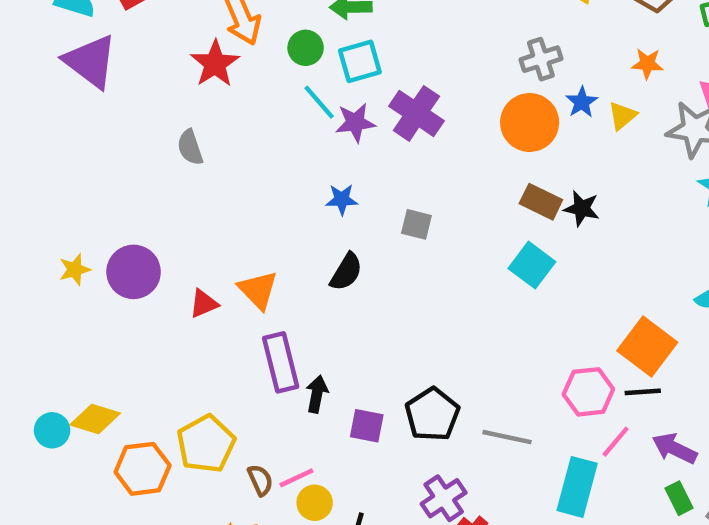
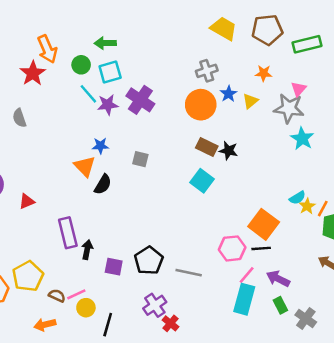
orange triangle: (258, 290) -> (85, 166), moved
brown semicircle: (260, 480) -> (57, 296), turned -42
cyan rectangle: (577, 487) -> (244, 299), moved

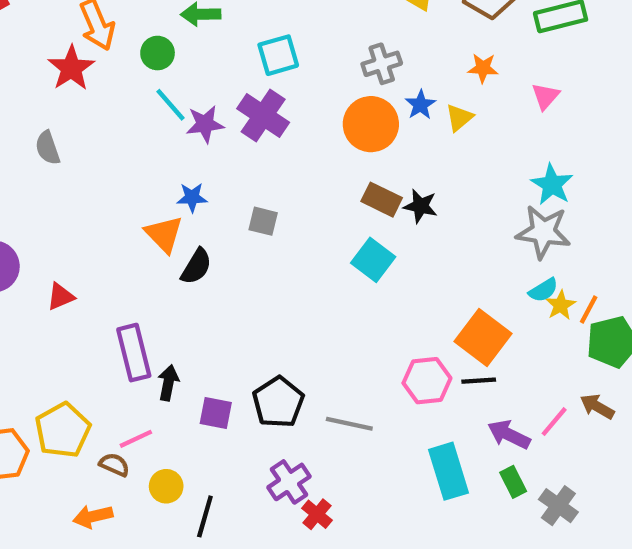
cyan square: (110, 72) -> (278, 55), moved
gray star: (289, 108) -> (543, 232), moved
pink line: (247, 275) -> (554, 422), moved
pink line: (76, 294) -> (136, 439), moved
cyan rectangle: (244, 299) -> (448, 471), turned -32

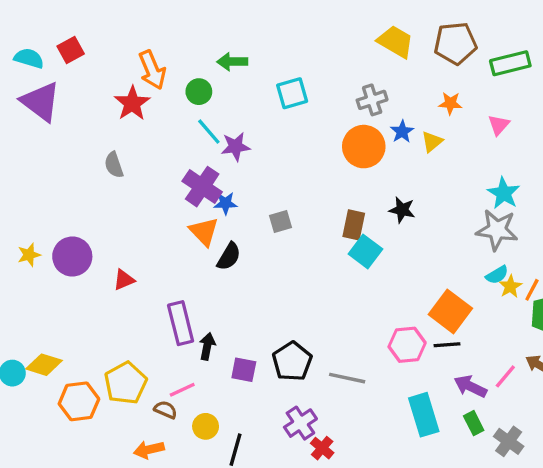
purple cross: (263, 116) -> (202, 187), moved
brown rectangle: (382, 200) -> (354, 225), moved, turned 76
gray square: (263, 221) -> (280, 222), turned -30

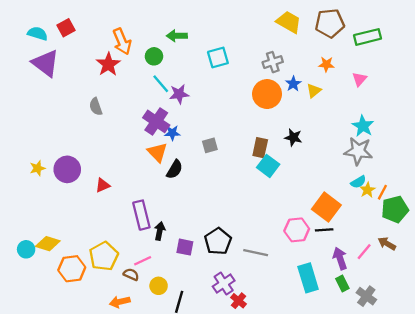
purple arrow: (470, 386) -> (340, 258), turned 45

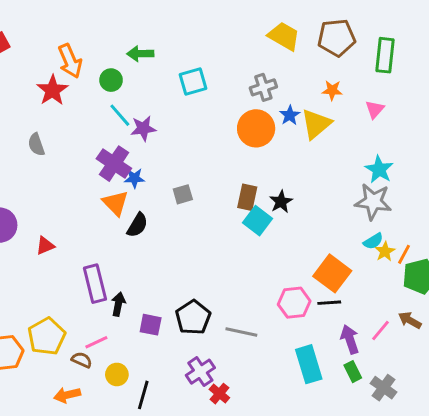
green rectangle: (367, 37) -> (385, 55), turned -70
yellow triangle: (314, 91) -> (316, 124), size x1.6
black star: (293, 137) -> (281, 202), moved, turned 30

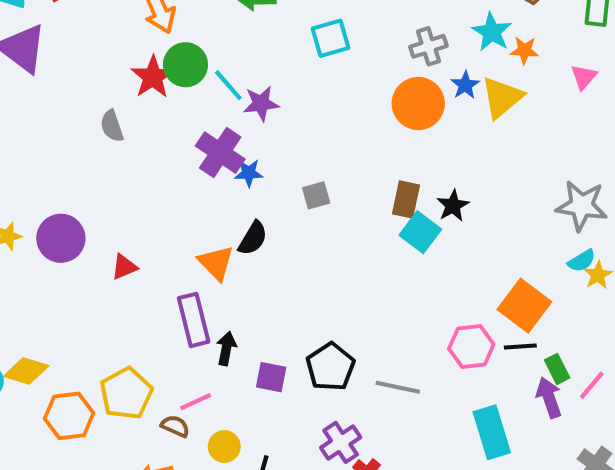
green circle: (111, 80) -> (185, 65), moved, size x1.4
red star: (52, 90) -> (153, 77), moved
cyan star: (379, 169) -> (492, 32), moved
orange triangle: (115, 203) -> (216, 263), moved
green rectangle: (353, 372) -> (557, 369), moved

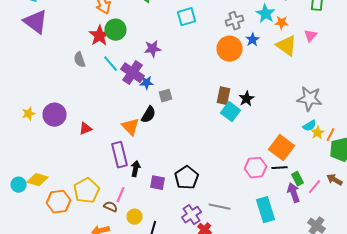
cyan line: (228, 85) -> (110, 64), moved
yellow triangle: (502, 97) -> (286, 46), moved, turned -45
gray square: (316, 195) -> (166, 96), moved
gray line: (398, 387) -> (220, 207), moved
pink line: (196, 402) -> (120, 195), turned -42

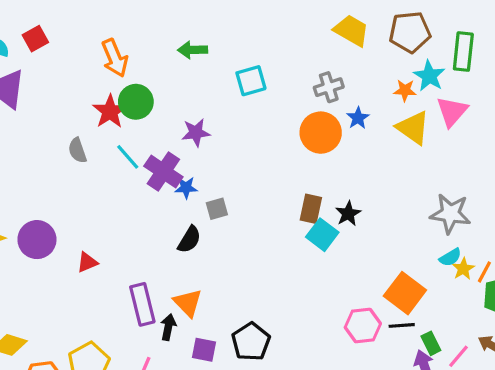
cyan star: (266, 14) -> (429, 76), moved
pink triangle: (310, 36) -> (452, 111), size x1.5
orange triangle: (130, 127) -> (188, 303), moved

